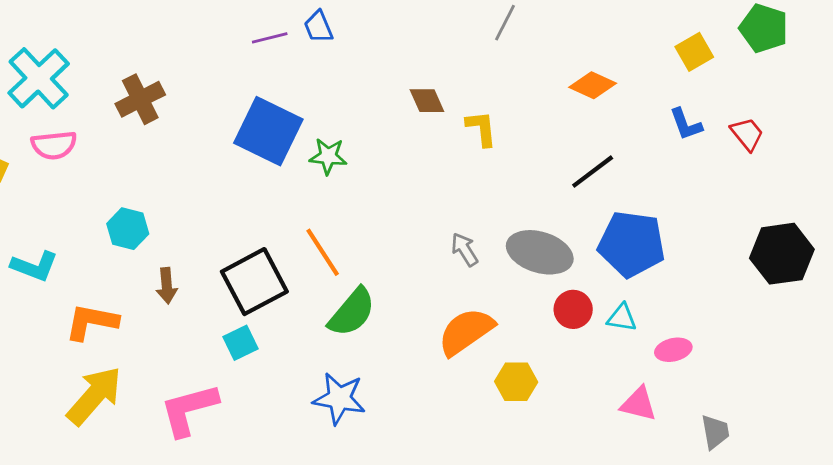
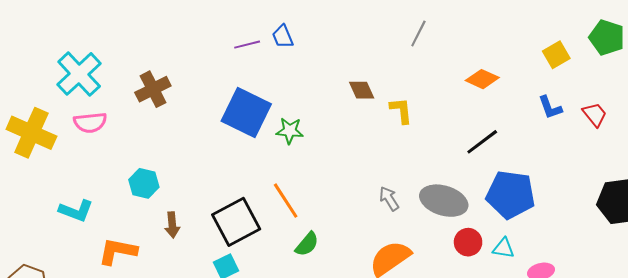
green semicircle: (352, 312) -> (307, 244), size x0.7

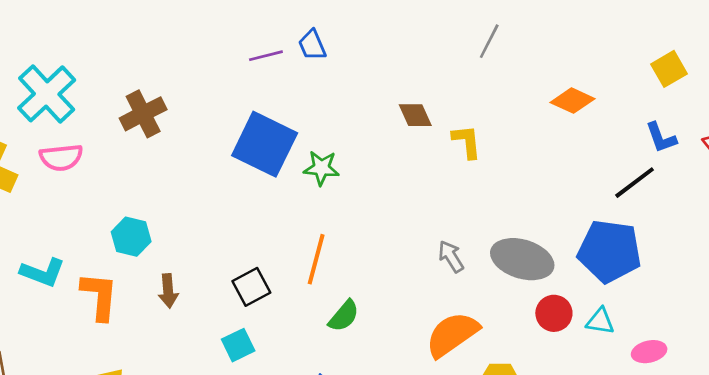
black line: (482, 142) -> (635, 183), moved
orange line: (286, 201) -> (316, 259), turned 48
black square: (236, 222) -> (251, 287), size x0.6
orange L-shape: (118, 251) -> (99, 296), moved, turned 84

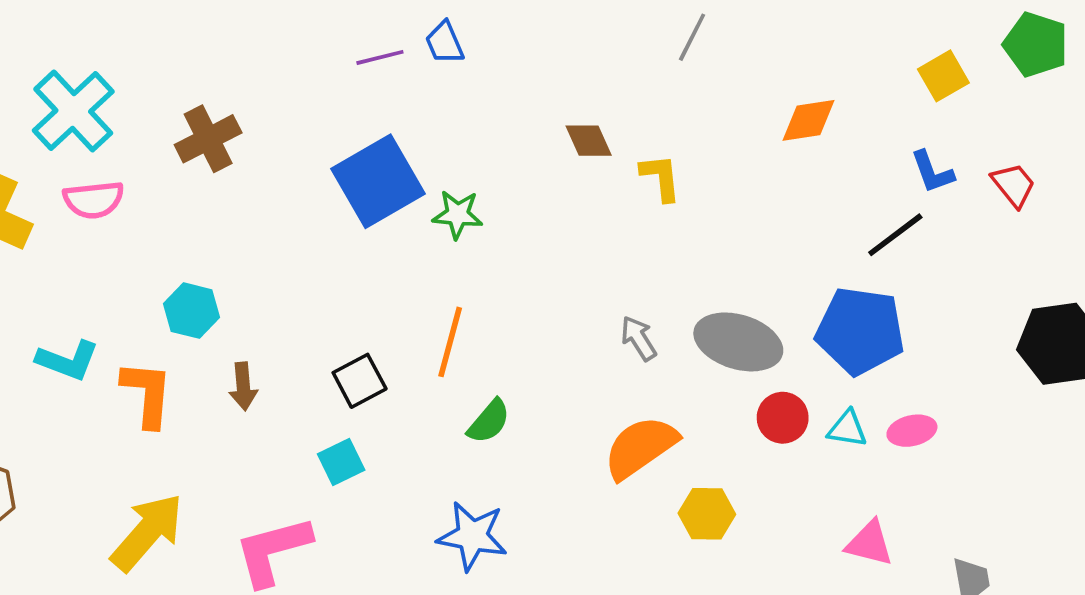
orange diamond: (572, 101) -> (808, 120), turned -33
blue square: (265, 144) -> (378, 181), turned 34
pink ellipse: (649, 352) -> (912, 431), moved

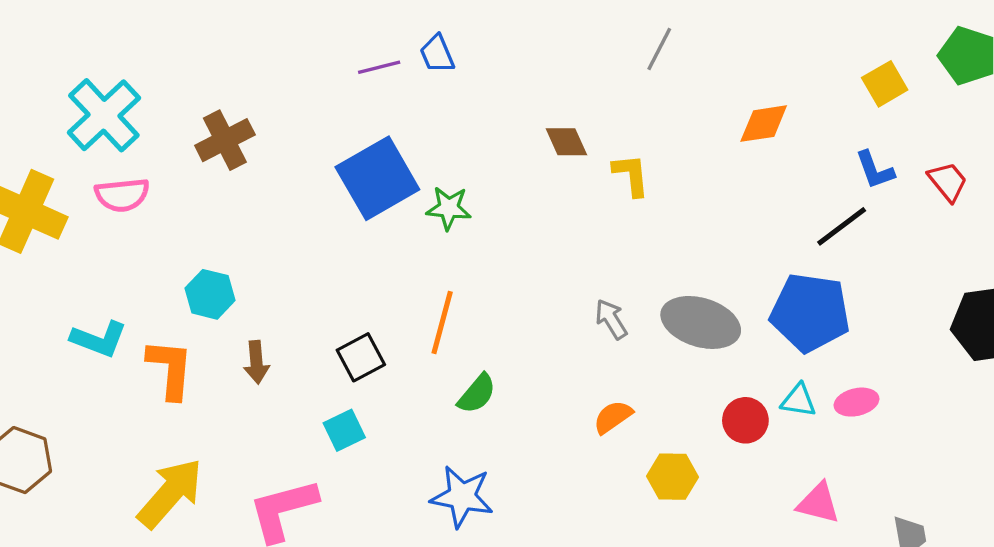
red circle: (783, 418) -> (745, 420), moved
orange semicircle: (640, 447) -> (613, 417), size x0.6

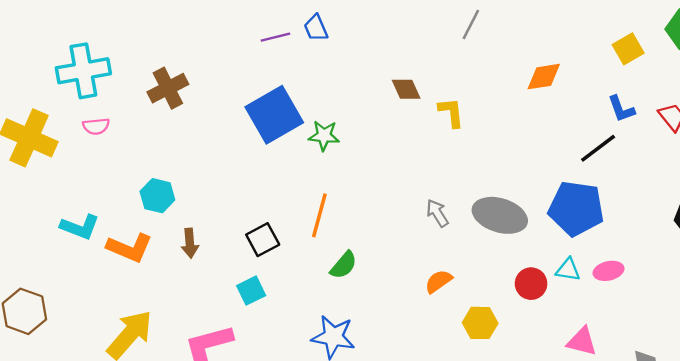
cyan cross: (104, 115) -> (83, 71), turned 33
pink semicircle: (122, 195) -> (96, 126), size x0.7
orange L-shape: (170, 369) -> (130, 248), turned 108

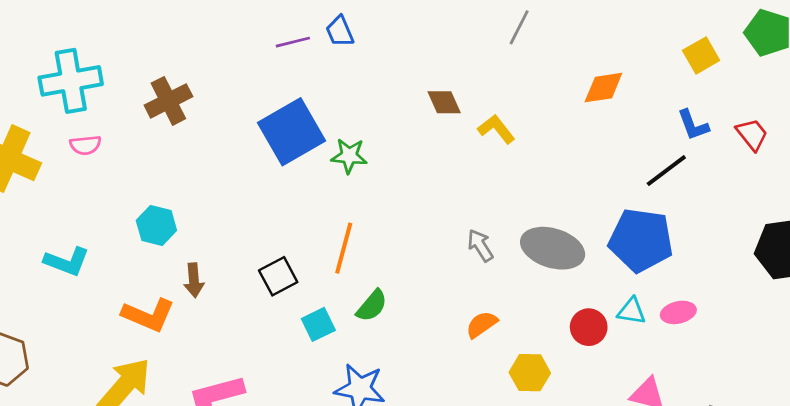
yellow L-shape: (451, 112) -> (496, 129), turned -32
orange L-shape: (130, 248) -> (148, 315), moved
cyan square: (251, 291) -> (318, 324), moved

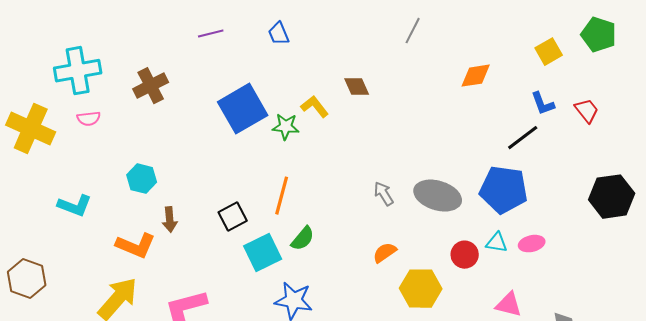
purple line: (293, 42) -> (211, 34), moved
yellow L-shape: (496, 129) -> (315, 107), moved
cyan square: (318, 324) -> (263, 253), size x1.5
yellow hexagon: (530, 373) -> (421, 289), size x1.4

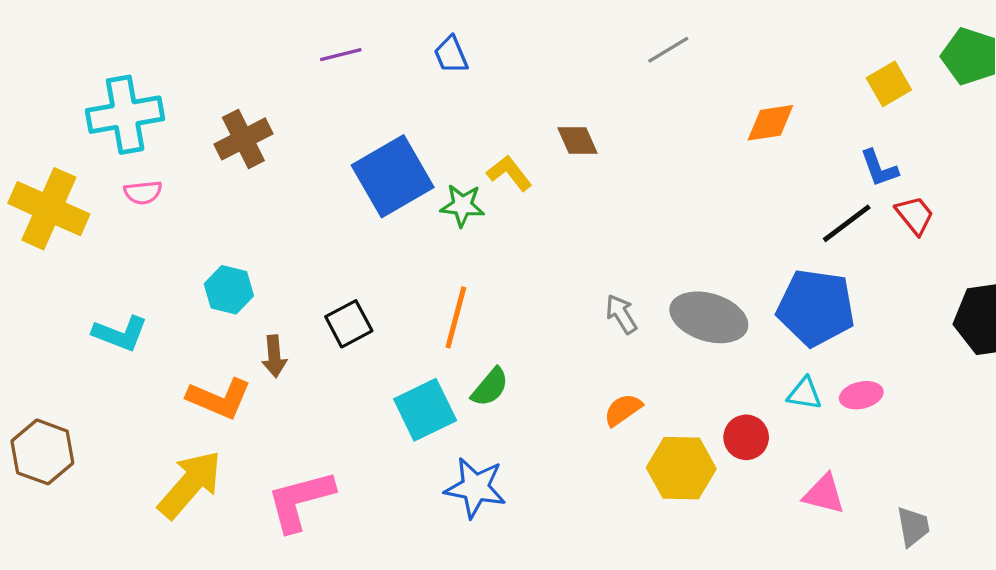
gray line: (413, 31) -> (668, 50), turned 32
red trapezoid: (587, 111) -> (915, 215), moved
black square: (233, 217) -> (349, 324), moved
red circle: (465, 255) -> (746, 437), moved

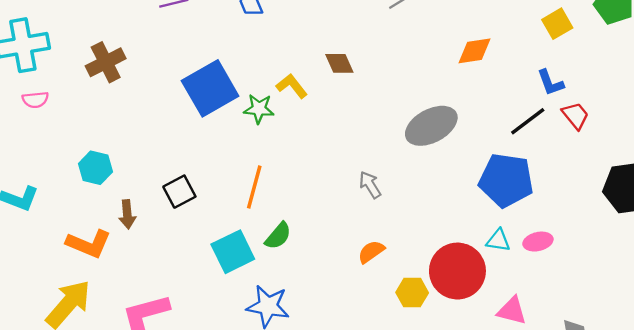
gray ellipse: (709, 317) -> (431, 126), moved, turned -45
red circle: (746, 437) -> (457, 271), size x1.8
yellow hexagon: (681, 468) -> (412, 293), size x0.7

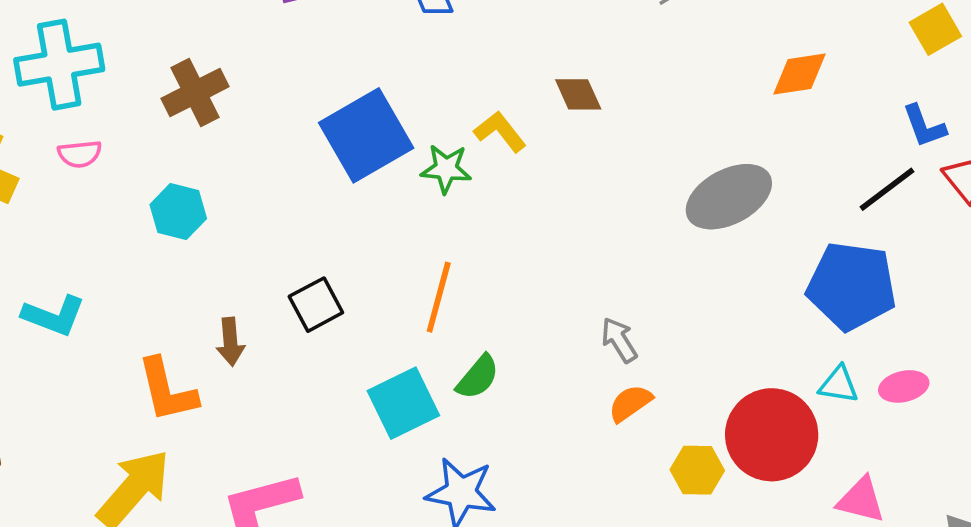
cyan hexagon: (95, 168) -> (178, 212), moved
gray arrow: (370, 185) -> (619, 340), moved
orange L-shape: (89, 244) -> (167, 390), turned 54

